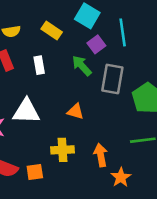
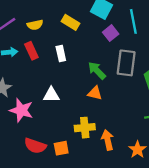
green arrow: (82, 66) -> (97, 71), moved
white triangle: (26, 111) -> (51, 95), size x0.7
orange arrow: (101, 155) -> (108, 140), moved

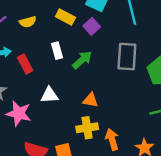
purple square: (111, 33) -> (92, 26), moved
red rectangle: (31, 51) -> (25, 64), moved
green arrow: (97, 71) -> (82, 60), moved, turned 96
orange triangle: (95, 93) -> (90, 100), moved

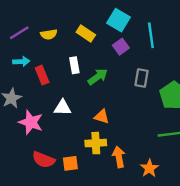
purple square: (92, 26) -> (121, 47), moved
gray rectangle: (127, 57) -> (142, 78), size x0.7

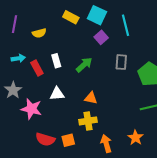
purple line: (19, 33) -> (15, 24), moved, turned -42
yellow rectangle: (86, 33) -> (71, 17), moved
white rectangle: (74, 65) -> (56, 61), moved
orange arrow: (119, 157) -> (106, 144), moved

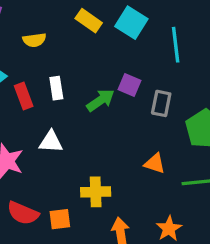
purple square: (101, 37) -> (129, 85), moved, turned -32
orange triangle: (91, 98) -> (155, 163), moved

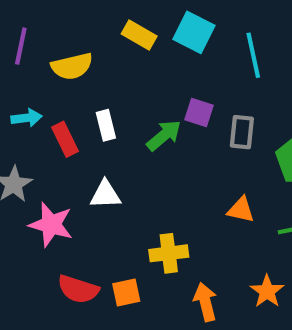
yellow semicircle: (34, 40) -> (72, 66), size x1.4

